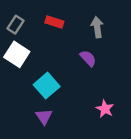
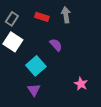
gray arrow: (97, 27) -> (66, 15), moved
purple semicircle: (88, 58) -> (56, 45), moved

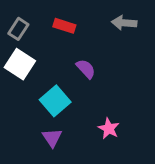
gray arrow: (66, 15) -> (124, 23), moved, turned -77
pink star: (81, 84) -> (109, 129), moved

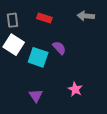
gray rectangle: (18, 29) -> (13, 20), turned -40
cyan square: (55, 101) -> (38, 57), moved, turned -30

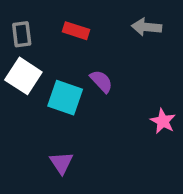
pink star: (75, 89) -> (163, 121), moved

